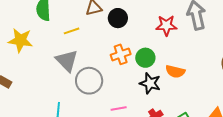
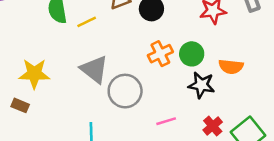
yellow line: (72, 31) -> (87, 22), moved
yellow star: (20, 40) -> (34, 74), moved

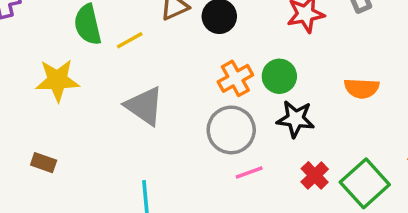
orange semicircle: (231, 67) -> (362, 88), moved
yellow star: (34, 74) -> (57, 80), moved
gray circle: (125, 91) -> (231, 130), moved

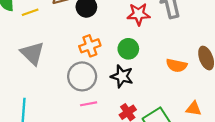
green circle: (279, 76) -> (128, 49), moved
orange semicircle: (362, 88) -> (176, 65), moved

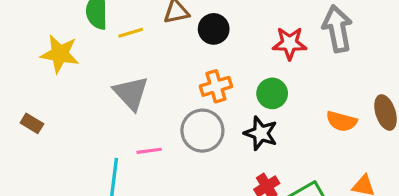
pink line: (89, 104) -> (149, 151), moved

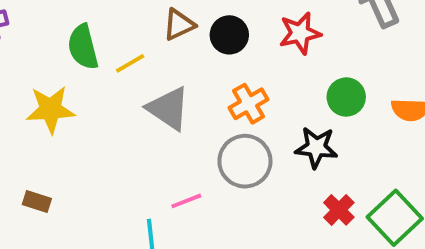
red star: (290, 43) -> (300, 33), moved
gray triangle: (131, 93) -> (168, 108), moved
green circle: (272, 93) -> (346, 97), moved

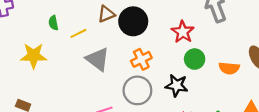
red star: (300, 33) -> (183, 32), moved, turned -30
black circle: (229, 35) -> (133, 21), size x1.4
green semicircle: (83, 47) -> (53, 23), size x0.6

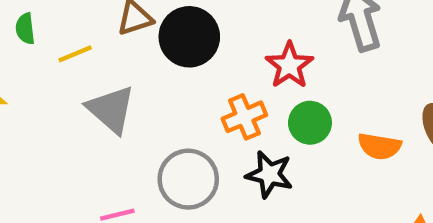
orange cross: (141, 59) -> (244, 117), moved

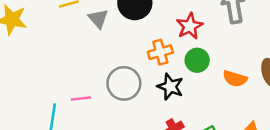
gray triangle: (111, 109) -> (98, 19), moved, size x0.7

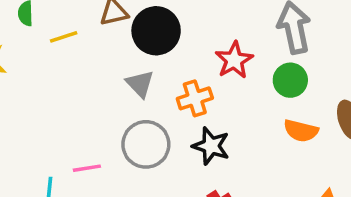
gray triangle: (98, 19) -> (140, 84), moved
green circle: (197, 60) -> (290, 80), moved

